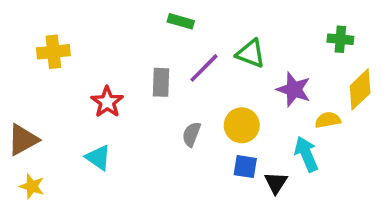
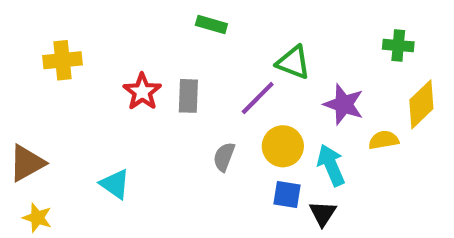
purple line: (204, 68) -> (258, 98), moved
red star: (107, 102) -> (142, 92), moved
cyan arrow: (306, 154) -> (331, 165), moved

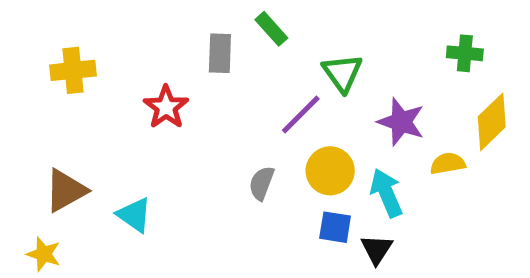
green rectangle: (211, 25) -> (271, 29), moved, turned 32
green triangle: (293, 62) -> (342, 73), turned 33
gray rectangle: (188, 96) -> (220, 53), moved
brown triangle: (27, 163) -> (66, 190), moved

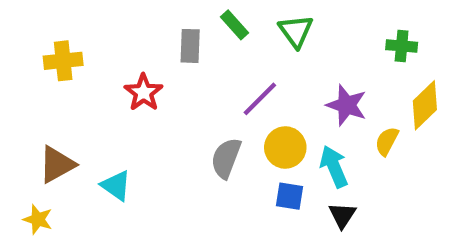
green triangle: (342, 73) -> (296, 31), moved
yellow semicircle: (448, 163) -> (387, 141), turned -52
gray semicircle: (262, 183) -> (226, 158), size x1.4
black triangle: (377, 249) -> (342, 215), moved

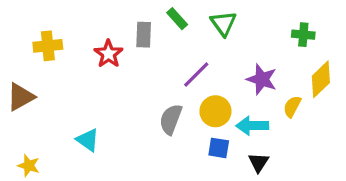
red star: (144, 93) -> (108, 54), moved
brown triangle: (57, 164) -> (21, 97), moved
cyan arrow: (334, 167) -> (252, 126), turned -68

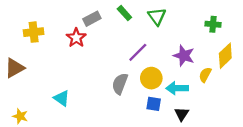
gray rectangle: (144, 35) -> (92, 19), moved, turned 60

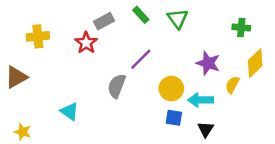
purple line: (138, 52) -> (141, 59), moved
gray semicircle: (120, 84) -> (117, 86), moved

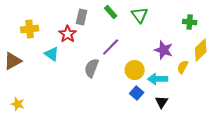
gray rectangle: (104, 21) -> (82, 17), turned -49
cyan triangle: (70, 111) -> (52, 54), moved
blue square: (174, 118) -> (137, 93), turned 32

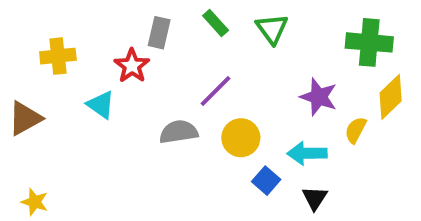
green cross: (190, 22) -> (369, 42), size x1.6
gray semicircle: (92, 68) -> (179, 132), turned 60
yellow circle: (135, 70) -> (241, 138), moved

